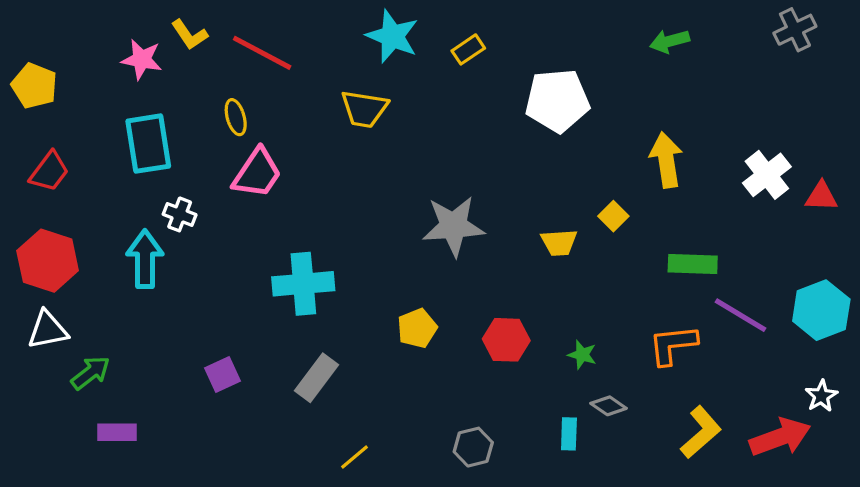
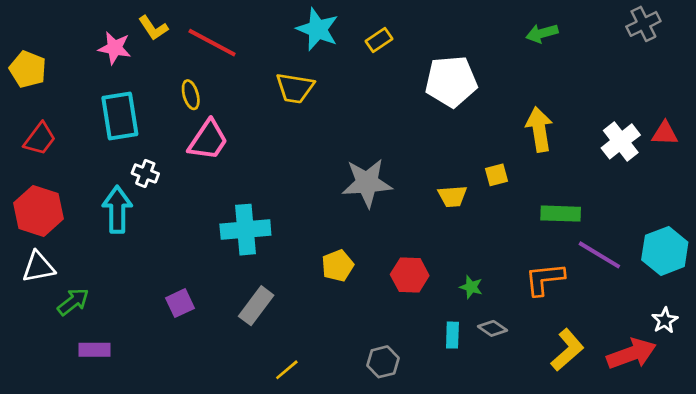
red triangle: (821, 196) -> (665, 133), moved
yellow square: (613, 216) -> (497, 175), turned 30
cyan rectangle: (569, 434) -> (452, 335), moved

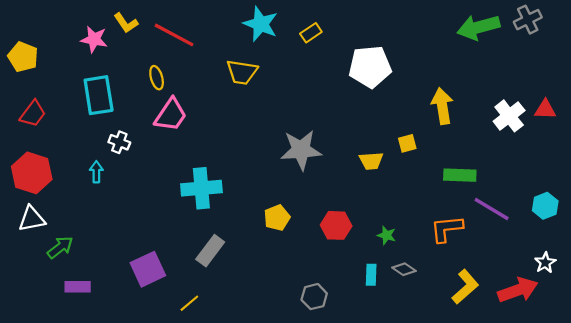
green arrow: (542, 33) -> (478, 27), moved, size x1.6
cyan arrow: (117, 210) -> (96, 172), size x0.6
cyan hexagon: (665, 251) -> (545, 206), size x0.7
purple square: (180, 303) -> (148, 269), moved, size x1.5
yellow line: (287, 370) -> (189, 303), moved

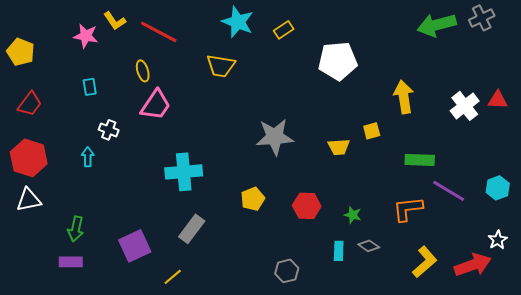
cyan rectangle: (99, 95) -> (90, 87), size x0.5
green arrow: (60, 247) -> (76, 229), moved, turned 140

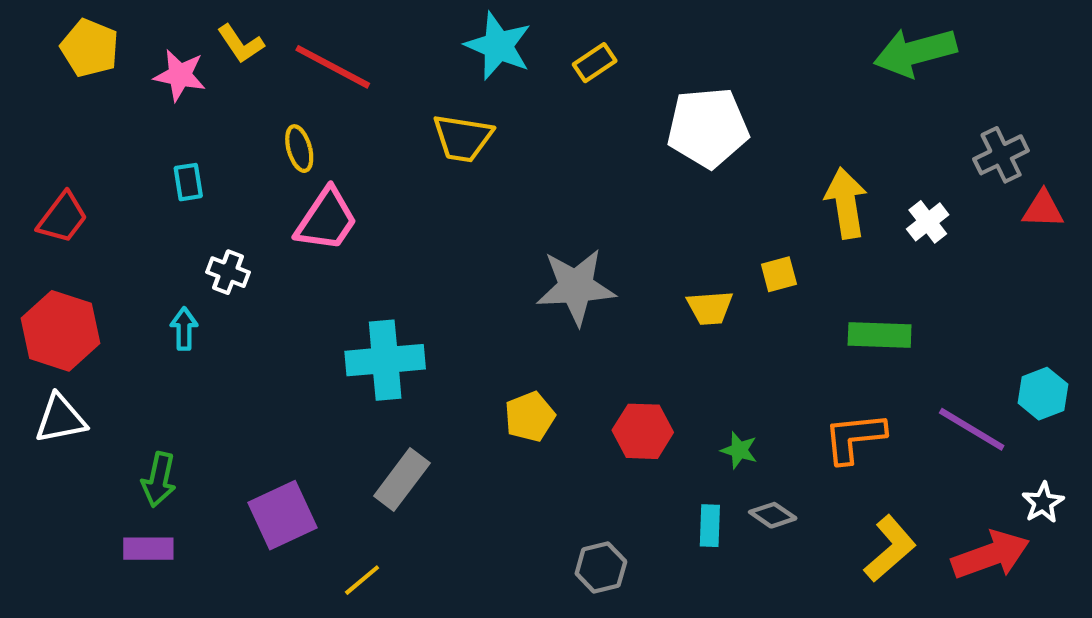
gray cross: (482, 18) -> (1001, 155), moved
yellow pentagon: (21, 52) -> (90, 48), moved
white cross: (465, 106) -> (928, 222), moved, size x0.7
purple line: (449, 191) -> (972, 429), moved

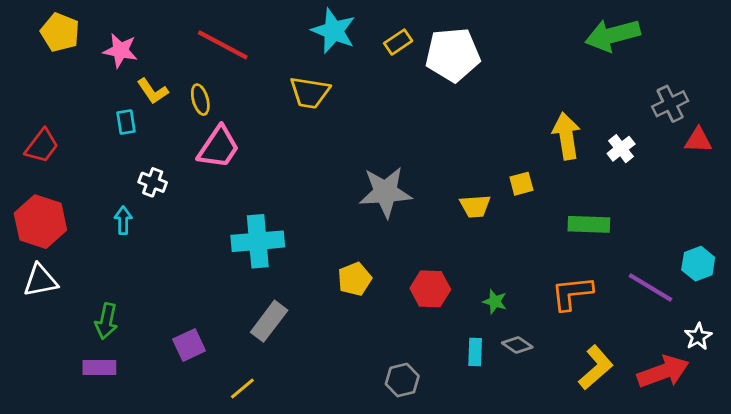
yellow L-shape: (241, 44) -> (153, 91), moved
white pentagon: (708, 128) -> (453, 55), moved
purple square: (282, 515) -> (189, 345), size x0.7

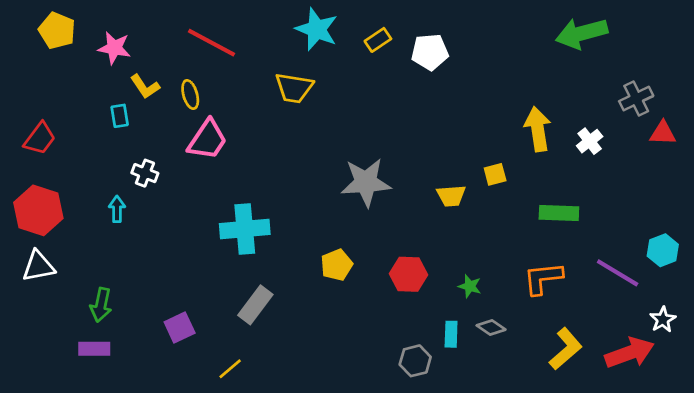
white pentagon: (453, 55) -> (430, 52), size x0.7
gray hexagon: (402, 380) -> (415, 361), moved

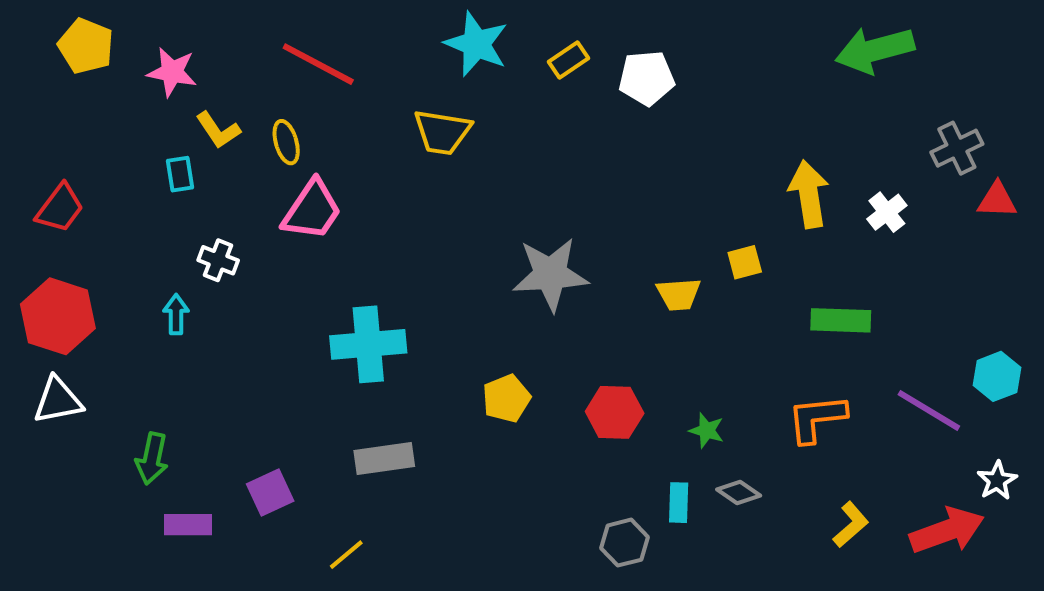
gray rectangle: (255, 305) -> (384, 458), turned 45
purple rectangle: (94, 349) -> (188, 525), moved
yellow L-shape: (566, 349) -> (851, 525), size x0.7

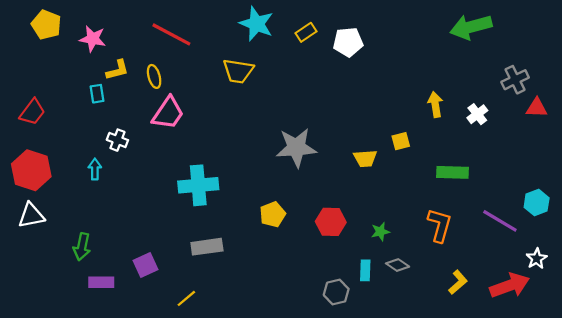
yellow L-shape: (218, 130) -> (117, 70), turned -70
yellow arrow: (809, 194) -> (435, 104), size x0.7
orange L-shape: (817, 418) -> (440, 225), turned 112
green star: (707, 430) -> (380, 232), turned -30

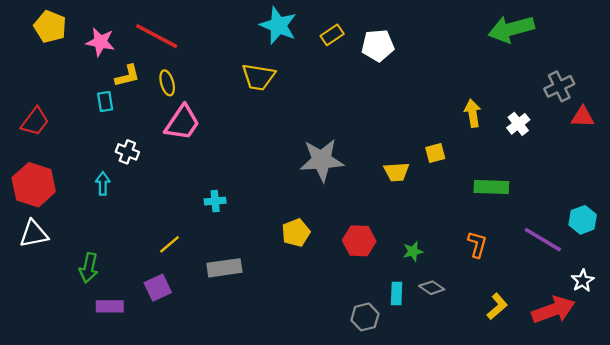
red line: (171, 34) -> (157, 36), moved
cyan cross: (198, 185) -> (215, 201), size x0.5
orange L-shape: (440, 225) -> (477, 244), size x0.7
yellow line: (186, 298) -> (169, 244), moved

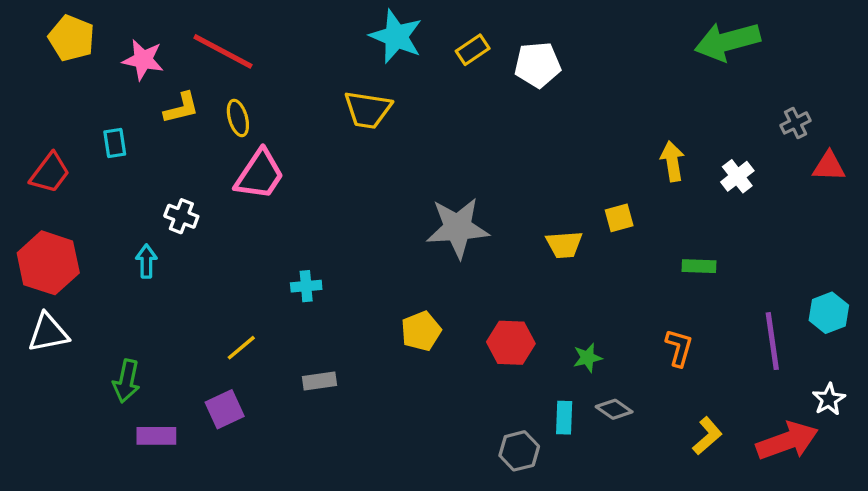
gray cross: (559, 86) -> (796, 123), size x0.7
cyan rectangle: (105, 102) -> (115, 143), moved
green rectangle: (491, 187) -> (699, 266), size x0.7
purple line: (543, 240) -> (772, 341), turned 51
gray rectangle: (224, 268) -> (319, 381), size x0.7

